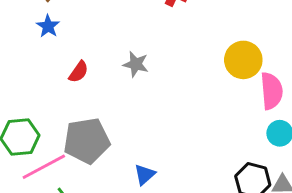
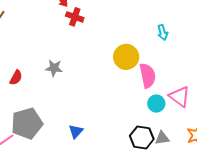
blue triangle: (145, 175) -> (76, 131), moved

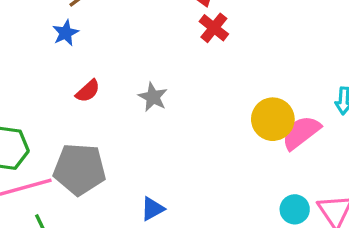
pink semicircle: (148, 76) -> (301, 132), moved, turned -135

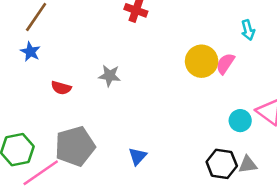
red semicircle: (88, 91) -> (61, 88), turned 78
pink semicircle: (301, 132) -> (225, 64), size x0.7

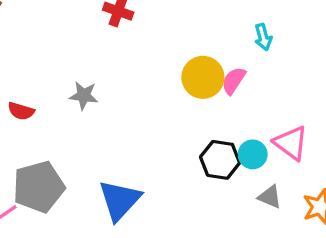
blue triangle: (138, 156) -> (120, 200), size x1.8
black hexagon: (222, 164) -> (220, 160), moved
gray triangle: (248, 165) -> (270, 197), moved, turned 30

